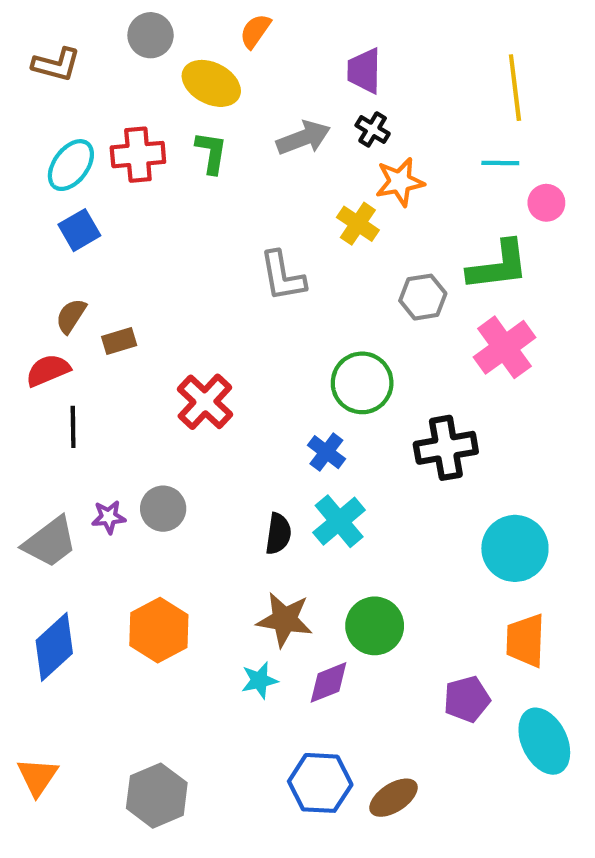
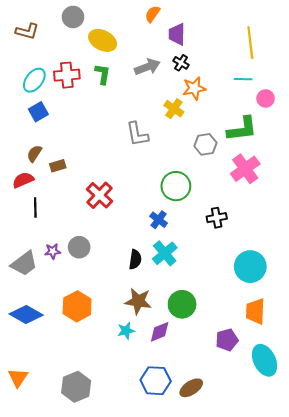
orange semicircle: (255, 31) -> (152, 14), moved
black cross: (446, 448) -> (217, 218), size x0.7
blue diamond: (54, 647) -> (26, 314), turned 72

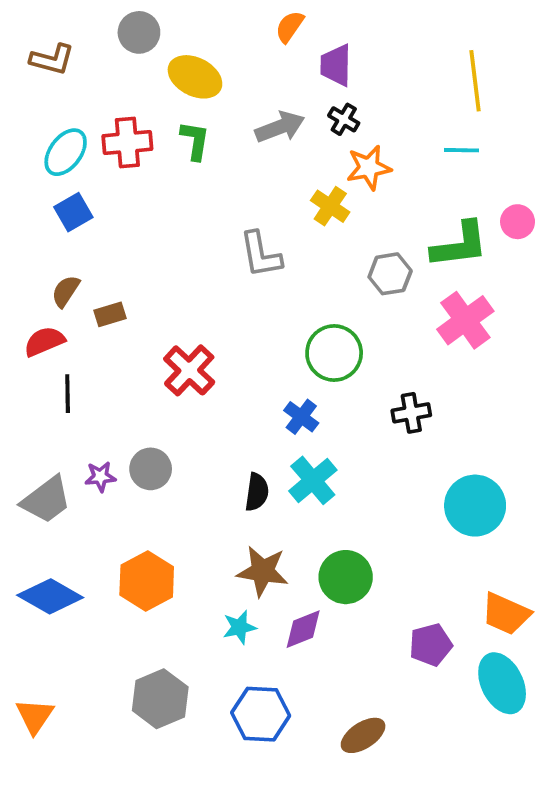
pink circle: (266, 98) -> (518, 222), moved
orange trapezoid: (255, 311) -> (506, 614), moved, turned -68
blue hexagon: (156, 381) -> (261, 714), moved
gray hexagon: (76, 387) -> (160, 699), moved

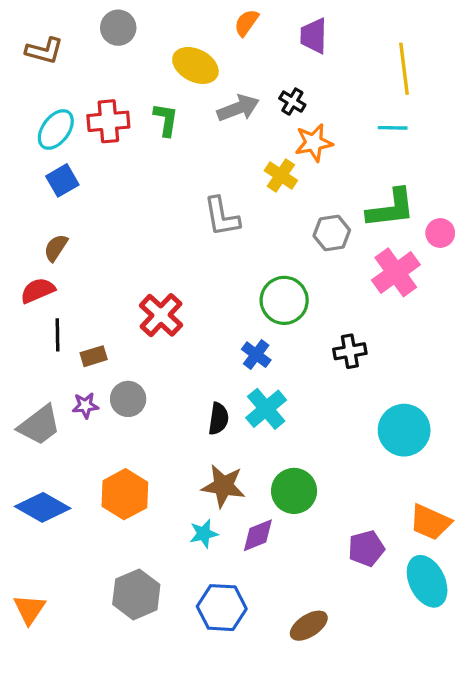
purple trapezoid: (336, 65) -> (314, 36), moved
yellow ellipse: (195, 77) -> (195, 65), moved
pink circle: (518, 222) -> (440, 233), moved
brown rectangle: (110, 314) -> (94, 356), moved

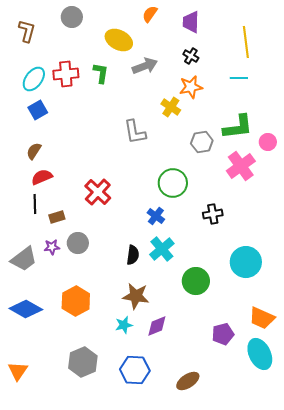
brown L-shape: (44, 51) -> (27, 31), turned -90
black cross: (292, 102) -> (191, 56), moved
red semicircle: (38, 291) -> (42, 177), moved
green circle: (294, 491) -> (196, 281), moved

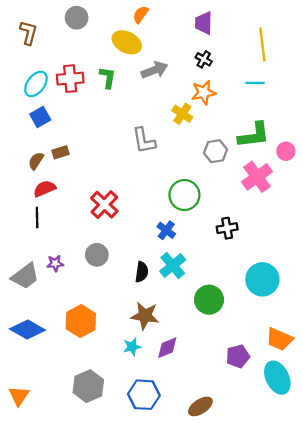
orange semicircle: (150, 14) -> (141, 15), moved
brown rectangle: (57, 217) -> (61, 152), moved
gray circle: (78, 243) -> (97, 255), moved

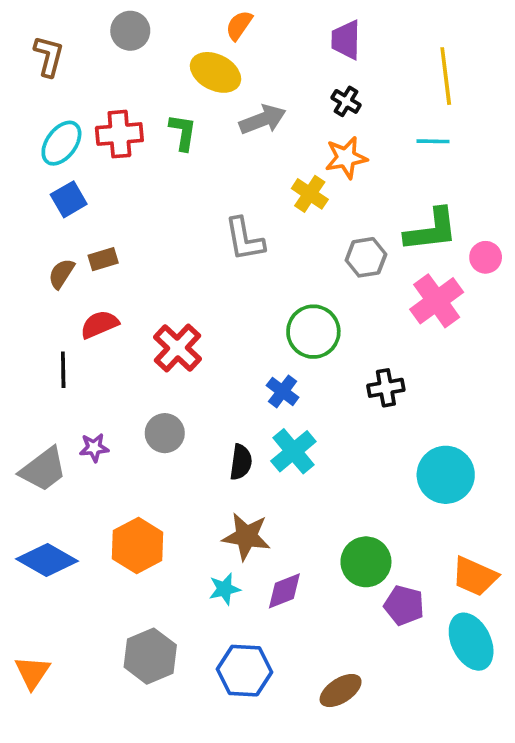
red semicircle: (45, 189) -> (99, 324), moved
green circle: (209, 300) -> (366, 562), moved
purple pentagon: (238, 356) -> (404, 605), turned 30

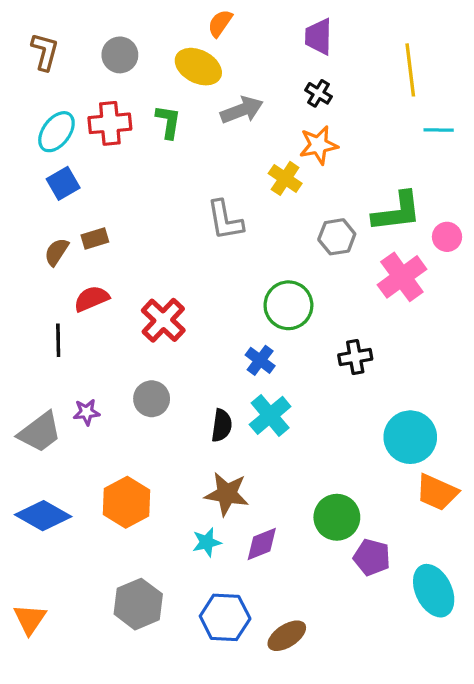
gray circle: (130, 31) -> (120, 55), moved
cyan line: (433, 141) -> (439, 130), moved
orange trapezoid: (475, 576) -> (437, 492), moved
brown ellipse: (341, 691) -> (287, 636), moved

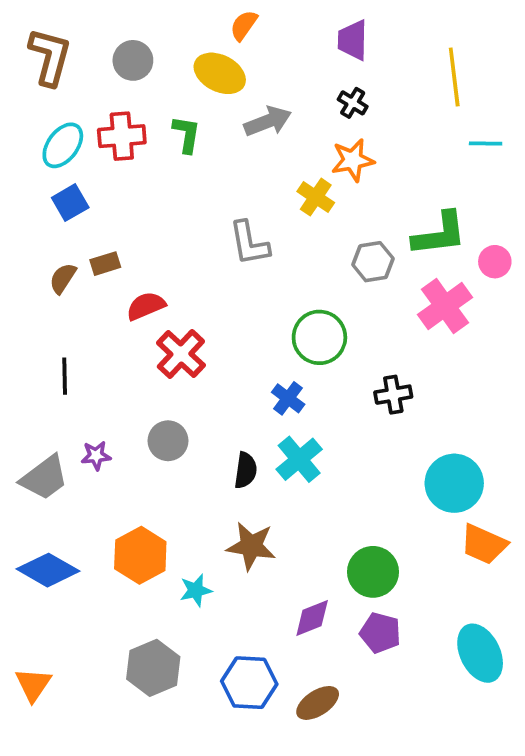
brown L-shape: (45, 52) -> (50, 57), size x1.4
red semicircle: (92, 299) -> (146, 306), moved
cyan star: (207, 542) -> (196, 590), moved
purple diamond: (262, 544) -> (312, 618), moved
purple pentagon: (372, 557) -> (380, 633), moved

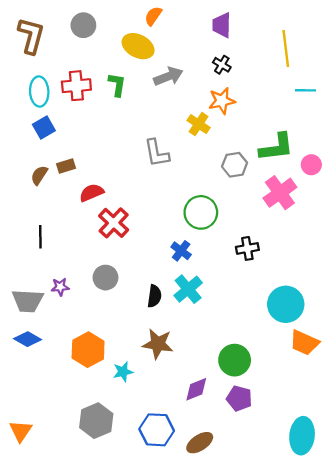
gray circle: (133, 60) -> (83, 25), moved
cyan ellipse: (63, 145) -> (39, 91), turned -40
gray trapezoid: (44, 478) -> (28, 301), turned 40
blue diamond: (48, 570) -> (28, 339), moved, size x0.7
cyan ellipse: (480, 653) -> (302, 436), moved, turned 32

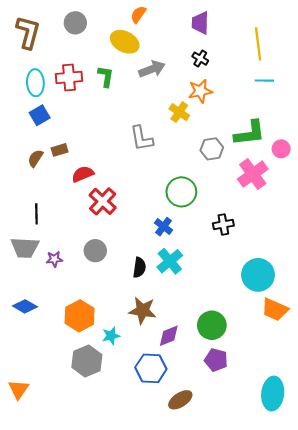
cyan line: (306, 90) -> (264, 81), moved
gray trapezoid: (28, 301) -> (25, 248), moved
purple diamond: (196, 389) -> (169, 336), moved
gray hexagon: (96, 421) -> (87, 361), moved
blue hexagon: (157, 430) -> (151, 368), moved

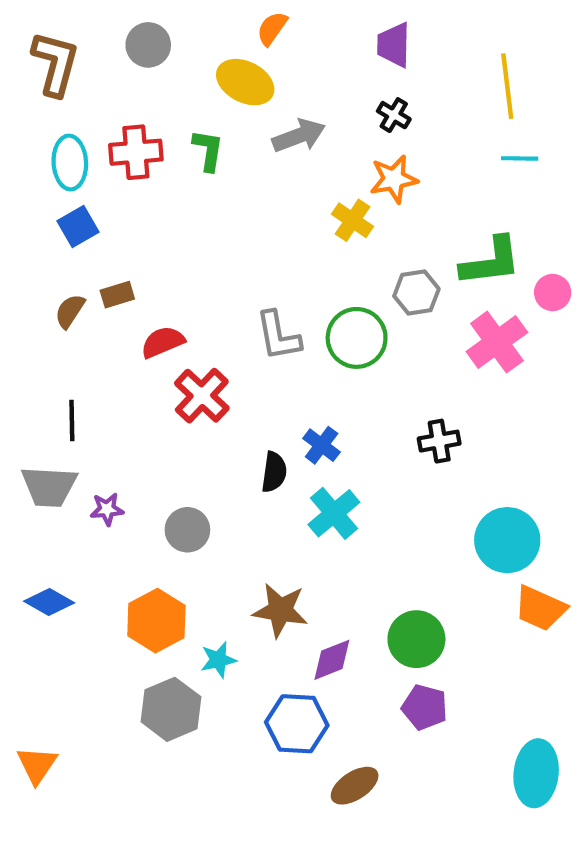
gray L-shape: (141, 138) -> (278, 336), moved
green circle: (181, 192) -> (357, 338), moved
gray circle: (95, 251) -> (187, 530), moved
black semicircle: (139, 268) -> (274, 472), moved

